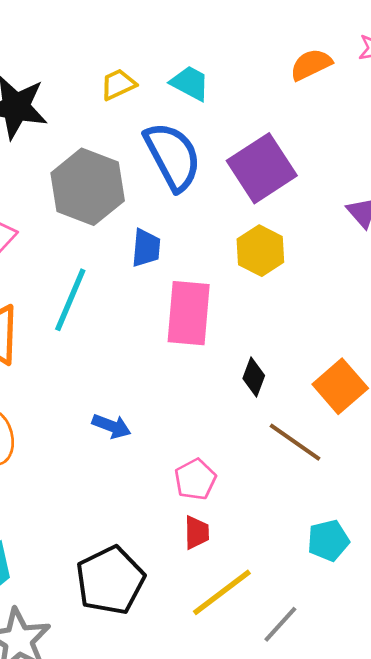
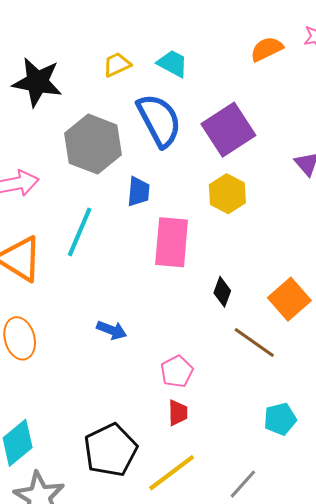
yellow line: (222, 592) -> (172, 473), moved

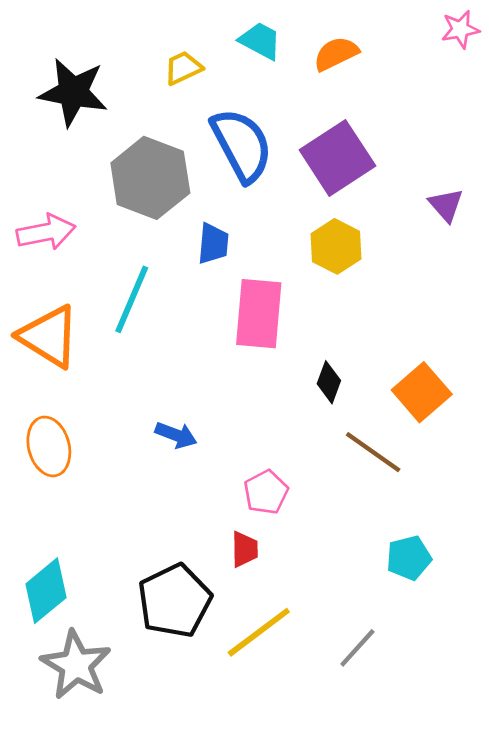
orange semicircle: (267, 49) -> (336, 54), moved
cyan trapezoid: (173, 63) -> (260, 41), moved
red trapezoid: (178, 413) -> (245, 549), moved

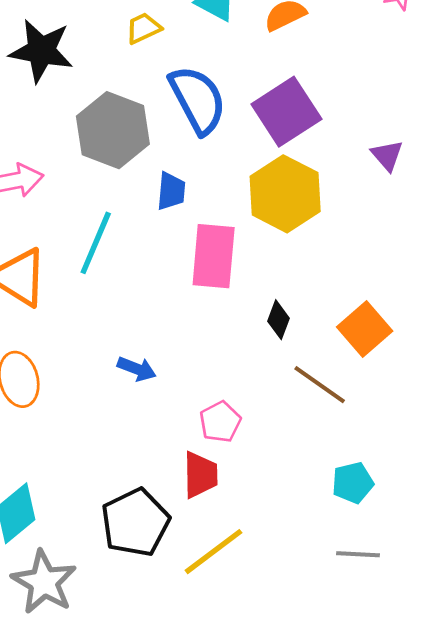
yellow hexagon: (336, 246) -> (285, 194), size x1.5
red trapezoid: (245, 549) -> (200, 475), size x1.4
gray line: (357, 648) -> (358, 554), moved, turned 51

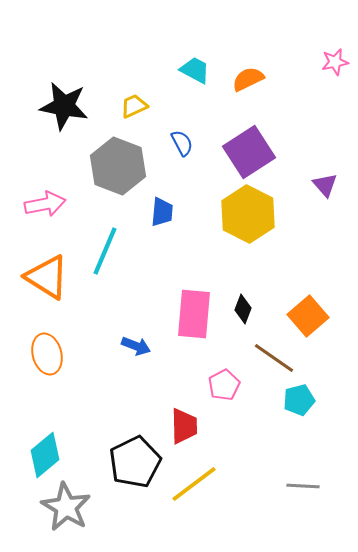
yellow trapezoid: (143, 28) -> (134, 106), moved
blue semicircle: (198, 100) -> (182, 143), size x0.5
pink rectangle: (214, 256) -> (194, 314), moved
pink pentagon: (220, 422) -> (224, 385), moved
cyan pentagon: (353, 483) -> (299, 400), moved

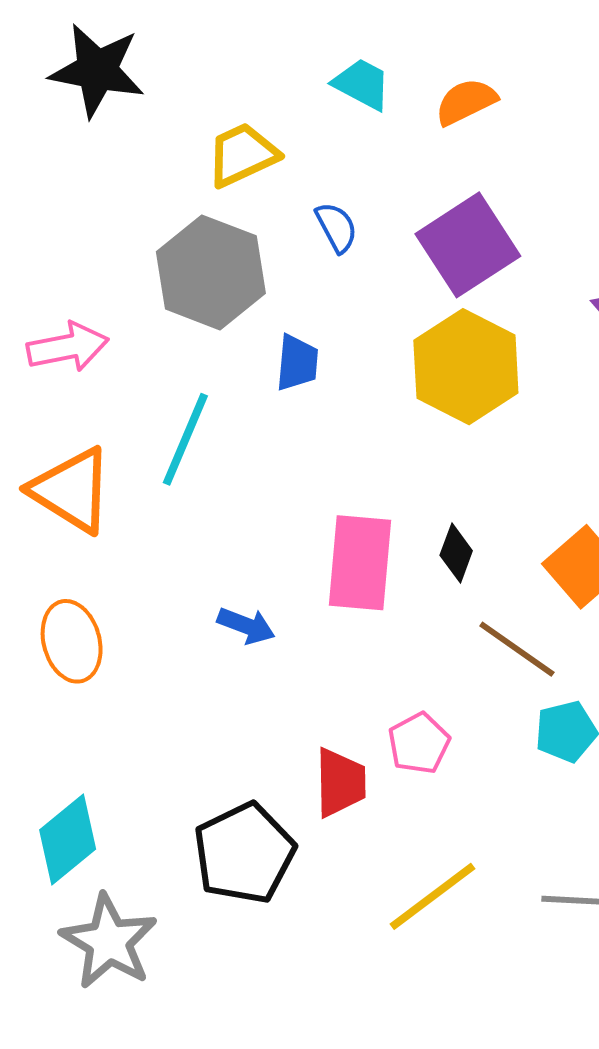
black star: (64, 106) -> (97, 70), moved
yellow trapezoid: (134, 106) -> (242, 155), size x1.4
pink pentagon: (224, 385) -> (419, 743), moved
yellow line: (194, 484) -> (433, 896), moved

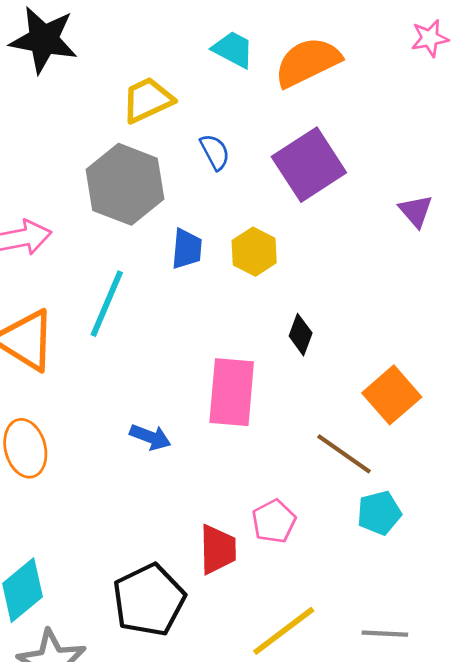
orange semicircle: (466, 102) -> (308, 62), size x1.5
yellow hexagon: (466, 367) -> (254, 252), moved, size x0.6
black diamond: (456, 553) -> (301, 335), moved

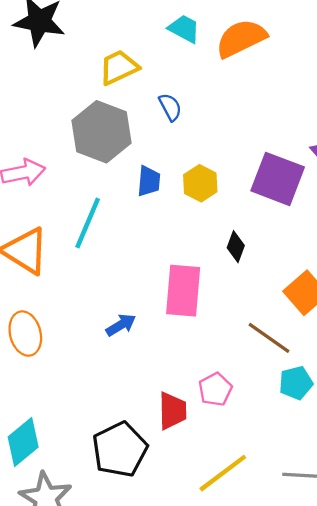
purple square: (309, 165) -> (278, 179), moved, turned -36
blue arrow: (150, 437) -> (121, 325), turned -52

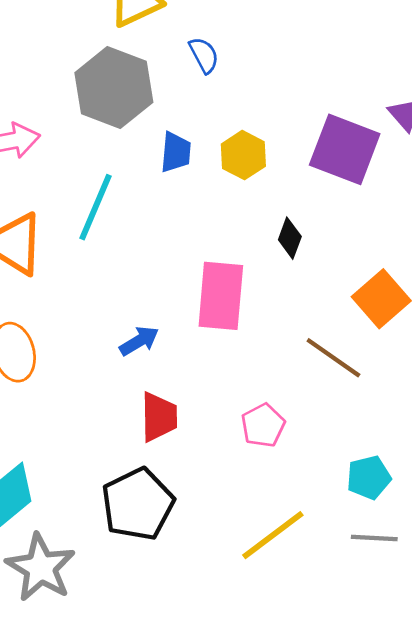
cyan pentagon: (296, 383) -> (369, 477), moved
red trapezoid: (172, 411) -> (159, 417), moved

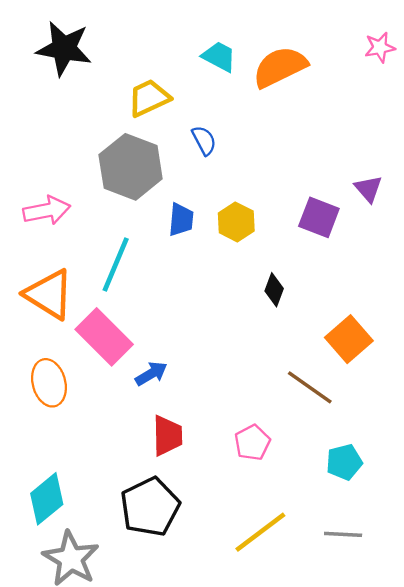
purple square: (345, 149) -> (319, 217), size x0.7
pink rectangle: (221, 296) -> (104, 337), moved, turned -50
cyan pentagon: (369, 477) -> (344, 462), moved

